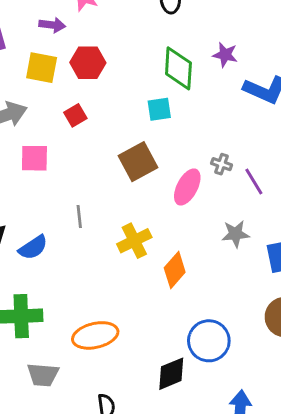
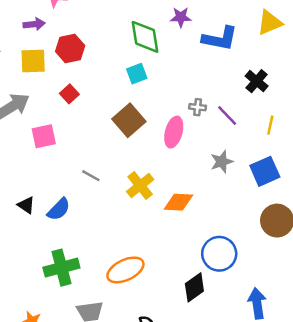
gray line: (79, 216) -> (91, 176), turned -42
orange diamond: (175, 270) -> (178, 202), turned 64

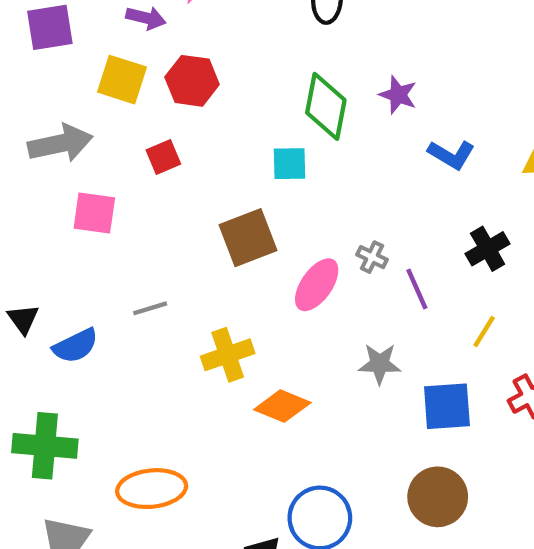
blue L-shape: (220, 39) -> (451, 155), size x0.7
gray line: (91, 176) -> (150, 308), turned -66

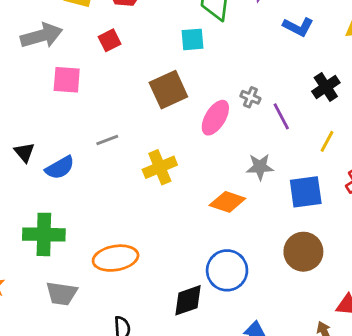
orange diamond: (282, 406) -> (227, 202), moved

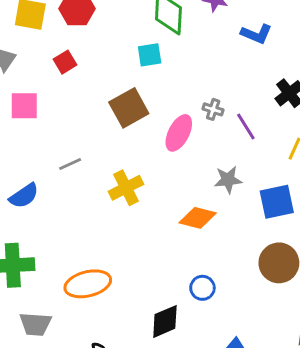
blue circle: (227, 270) -> (202, 288), size x0.6

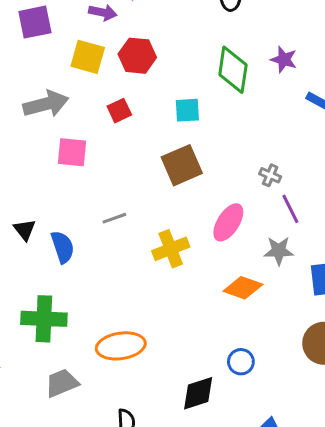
cyan square: (150, 55) -> (187, 110), moved
purple line: (246, 127) -> (290, 209), moved
pink ellipse: (179, 133) -> (228, 222), moved
blue semicircle: (24, 196) -> (63, 247), turned -80
gray trapezoid: (35, 324) -> (62, 383), turned 148

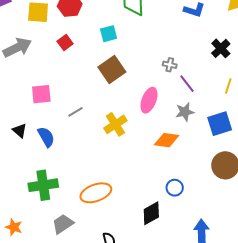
pink square: (72, 152) -> (41, 94), moved

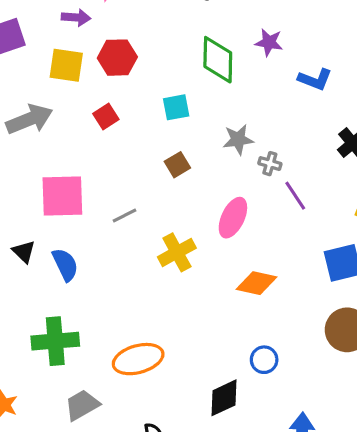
brown square: (112, 69) -> (177, 165), size x0.6
pink square: (41, 94) -> (62, 196), size x1.4
gray line: (76, 112) -> (124, 215), moved
gray star: (185, 112) -> (238, 140), moved

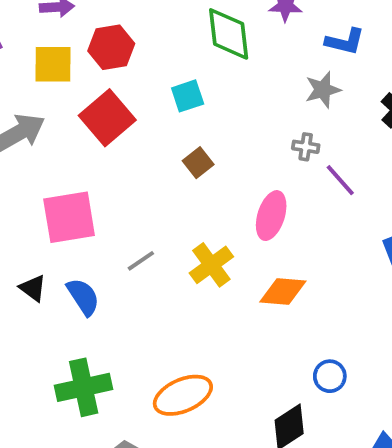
red square: (106, 116) -> (107, 118), size x1.8
gray star: (238, 140) -> (323, 90), moved
gray line: (124, 215) -> (141, 261), moved
orange diamond: (257, 283) -> (283, 292), moved

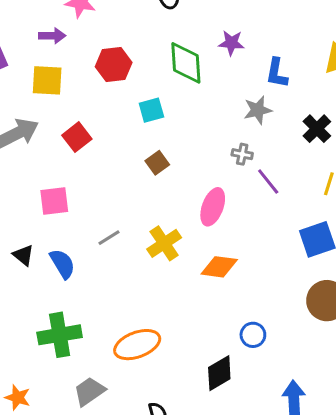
blue L-shape: (345, 41) -> (277, 73), turned 84
red hexagon: (111, 47) -> (114, 65), moved
red square: (107, 118) -> (77, 137), moved, size x0.7
pink square: (69, 217) -> (54, 201), size x0.7

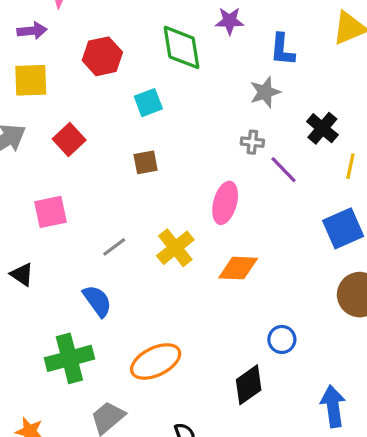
black cross: (317, 129) -> (322, 128), moved
brown square: (157, 163) -> (146, 162), moved, turned 30
blue semicircle: (62, 264) -> (97, 301), moved

